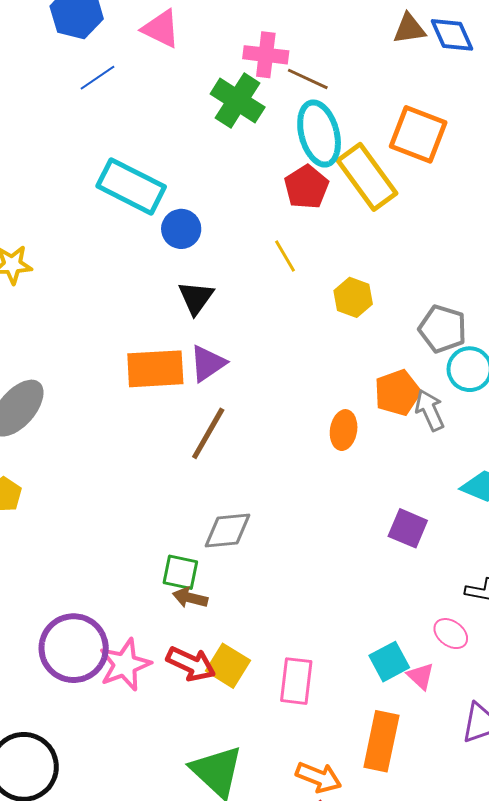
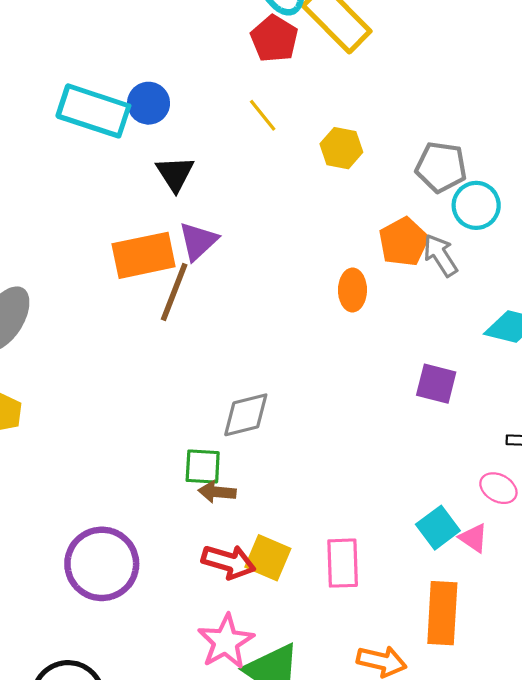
cyan rectangle: (131, 186) -> (93, 111), moved
brown line: (208, 433) -> (174, 292), moved
pink star: (125, 665) -> (226, 642), moved

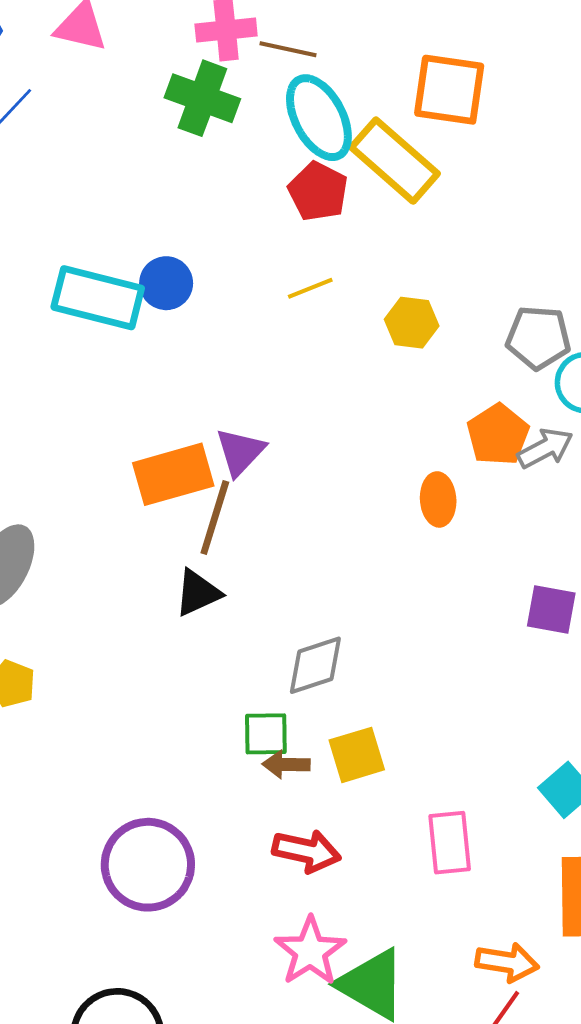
yellow line: (263, 115) -> (310, 288), turned -69
black triangle: (175, 174) -> (198, 593), moved, turned 42
gray arrow: (440, 255) -> (545, 448), turned 99
yellow square: (268, 558) -> (357, 755), moved, turned -36

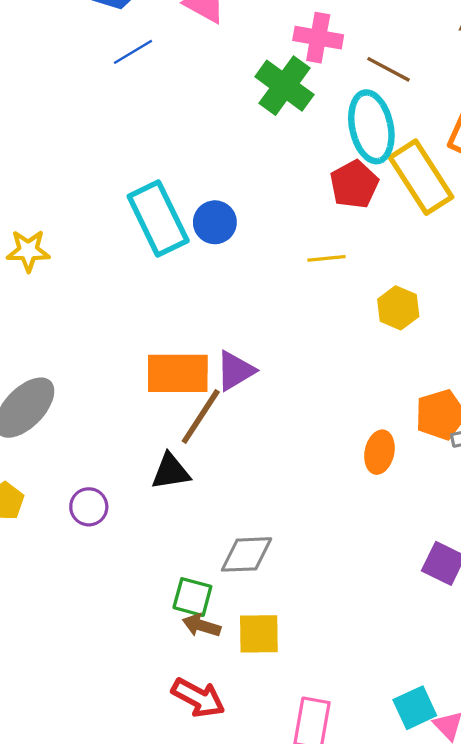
brown line: (288, 49) -> (388, 69), moved
cyan rectangle: (98, 298) -> (158, 218), turned 34
purple circle: (148, 865) -> (89, 507), moved, size x0.5

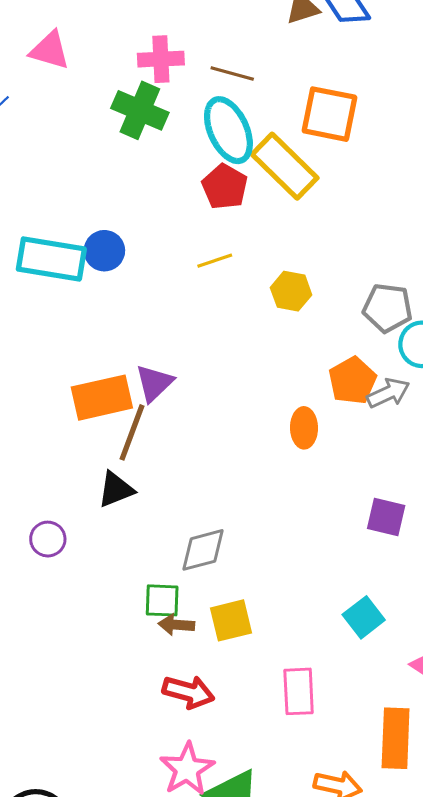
cyan rectangle: (158, 218) -> (51, 259), turned -42
cyan square: (415, 708) -> (364, 617), moved

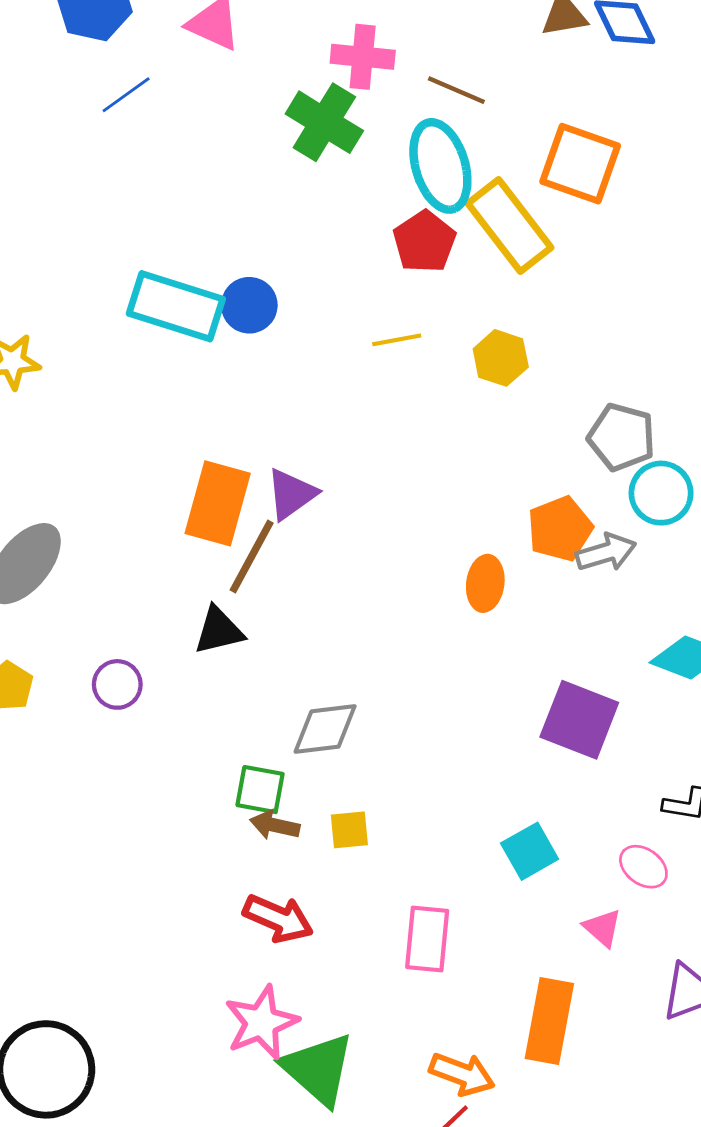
yellow hexagon: (291, 291) -> (501, 358), moved
orange rectangle: (102, 398) -> (218, 503), turned -70
purple square: (386, 517) -> (579, 720), size x1.4
yellow square: (231, 620) -> (349, 830), size x0.7

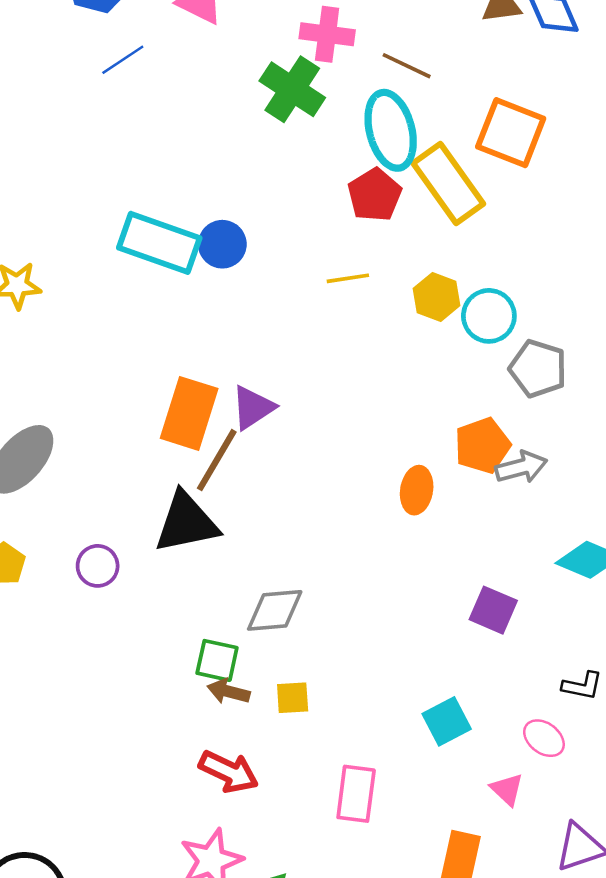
cyan circle: (661, 493) -> (489, 316), moved
black triangle: (219, 630) -> (186, 523), size x1.5
purple square: (579, 720) -> (493, 610), size x0.7

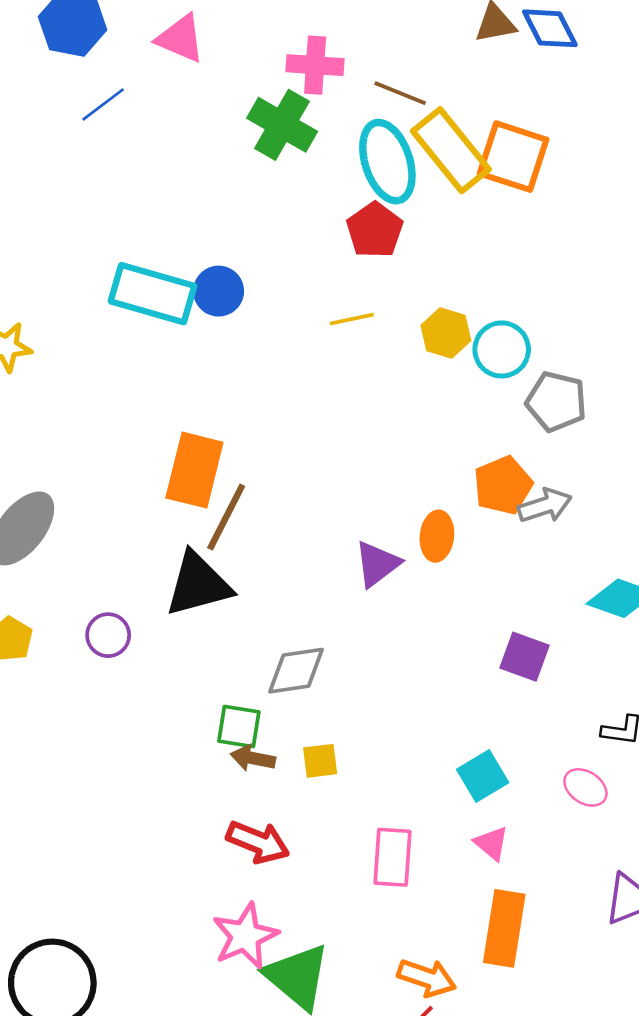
yellow rectangle: (448, 184) -> (451, 150), moved
purple triangle: (253, 408) -> (377, 564), moved
pink triangle: (507, 789) -> (491, 843), moved

